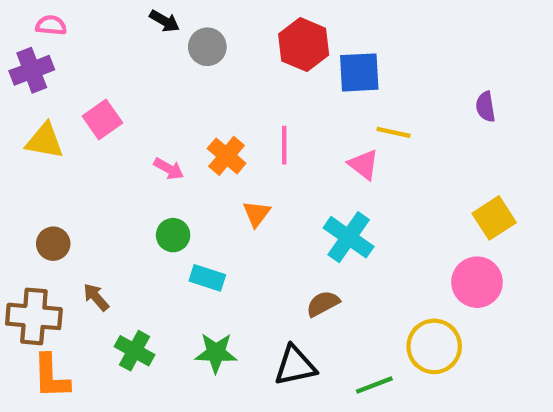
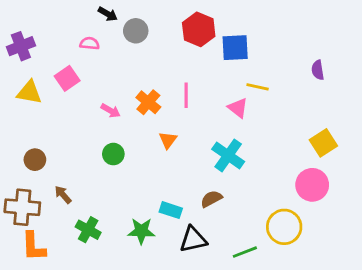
pink semicircle: (51, 25) -> (90, 43), moved
cyan rectangle: (207, 278) -> (171, 210), moved

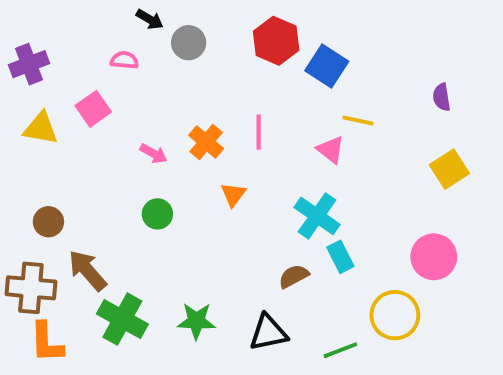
blue square: (235, 48) -> (327, 66), turned 36
yellow square: (323, 143) -> (449, 169), moved
brown arrow: (63, 195) -> (87, 270), size x1.6
cyan rectangle: (171, 210) -> (340, 257), moved, turned 45
green cross: (88, 230) -> (122, 319), size x1.4

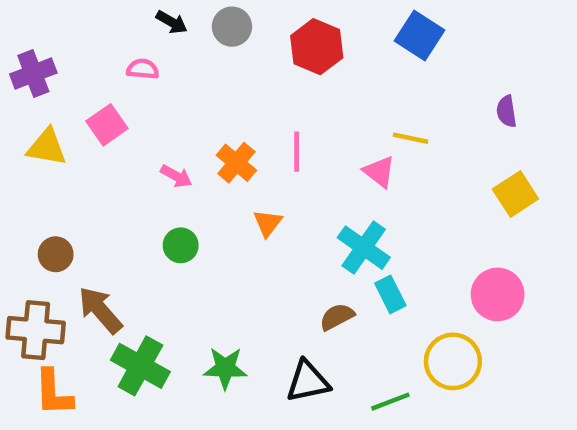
gray circle: (189, 43) -> (232, 27), moved
blue square: (327, 66) -> (419, 36), moved

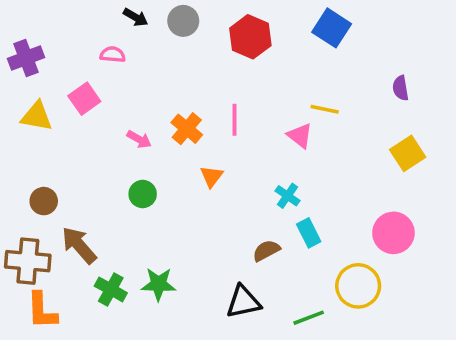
cyan cross: (364, 248) -> (287, 196), size x0.6
green cross: (140, 366) -> (111, 289), size x0.7
green star: (225, 368) -> (159, 284), moved

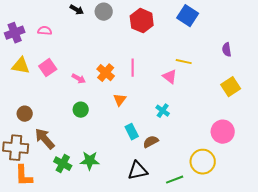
pink semicircle: (113, 54) -> (45, 31), moved
pink square: (84, 99) -> (48, 68), moved
cyan rectangle: (309, 233) -> (132, 132), moved

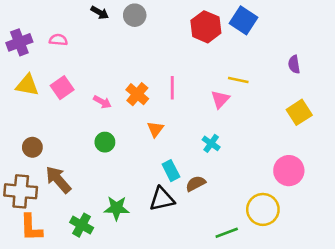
red hexagon: (142, 21) -> (206, 27), moved
pink triangle: (170, 77) -> (220, 99), turned 35
green cross: (63, 164) -> (82, 225), moved
black triangle: (138, 171) -> (162, 199), moved

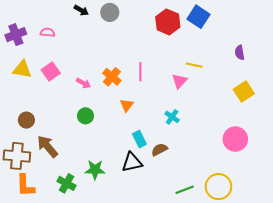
yellow circle: (263, 209) -> (218, 187), moved

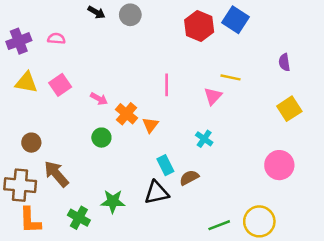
orange cross: (112, 77) -> (127, 114), moved

